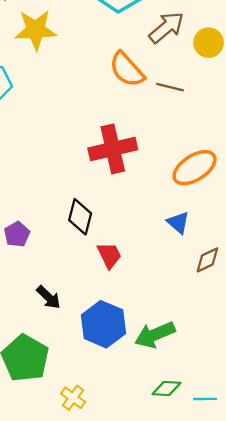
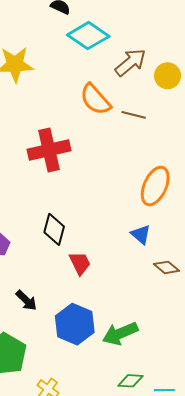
red cross: (113, 149) -> (49, 150), moved
orange ellipse: (195, 168) -> (155, 186), turned -33
brown diamond: (207, 260) -> (167, 267), turned 65

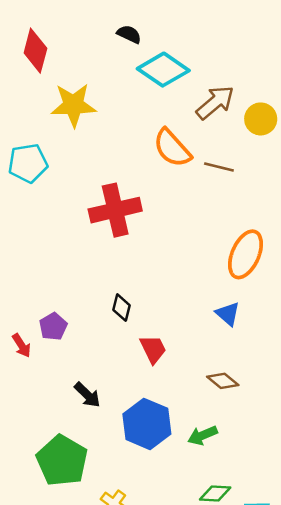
black diamond: (54, 229) -> (121, 308), size x0.7
brown diamond: (167, 267) -> (223, 381), moved
green arrow: (120, 333) -> (202, 435), size x0.7

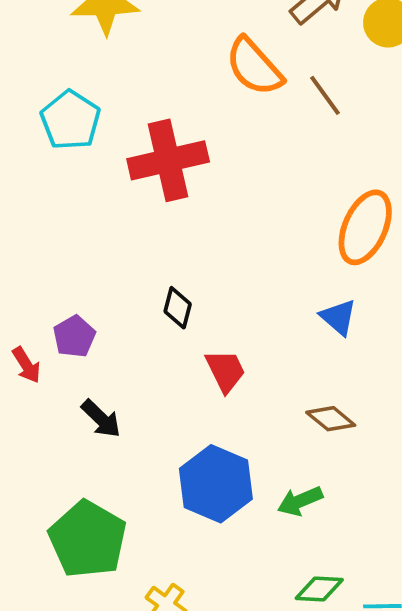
cyan pentagon: (28, 163) -> (70, 120), moved, turned -30
brown line: (219, 167) -> (325, 95), turned 40
black arrow: (87, 395) -> (101, 419), moved

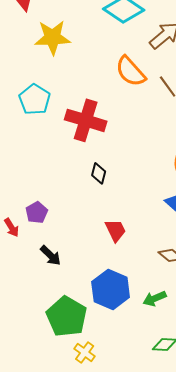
red cross: (168, 160) -> (86, 120), turned 30
black diamond: (178, 308) -> (99, 173), moved
green pentagon: (88, 539) -> (67, 316), moved

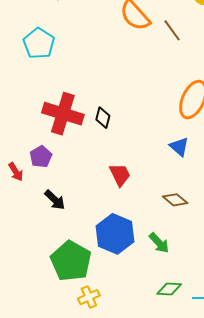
red cross: (86, 120) -> (63, 114), moved
green arrow: (155, 298) -> (159, 243), turned -110
yellow cross: (85, 352) -> (89, 297), turned 30

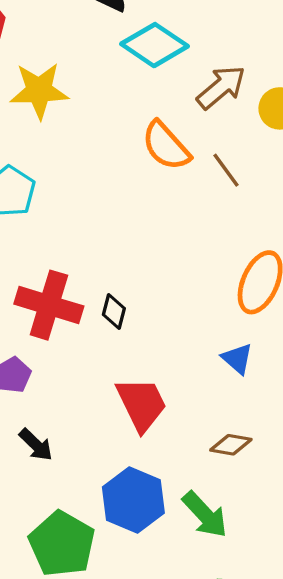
red trapezoid: (120, 175) -> (142, 404), size x1.5
brown diamond: (175, 200) -> (231, 445), turned -30
green arrow: (159, 243) -> (205, 515), size x1.4

